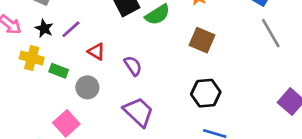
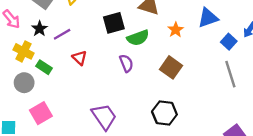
purple semicircle: (133, 66) -> (126, 63), moved
gray circle: (87, 87) -> (24, 83), moved

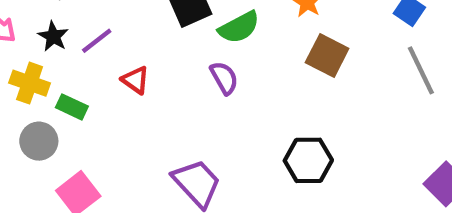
brown square: (171, 67) -> (327, 55), moved

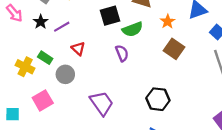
yellow cross: (30, 83) -> (25, 67), moved
gray circle: (39, 141) -> (65, 74), moved

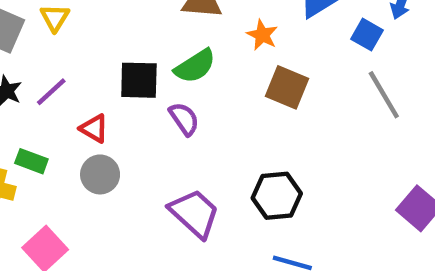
black square: (110, 16) -> (139, 80), moved, turned 30
gray circle: (65, 74) -> (100, 174), moved
purple trapezoid: (102, 103) -> (194, 213), moved

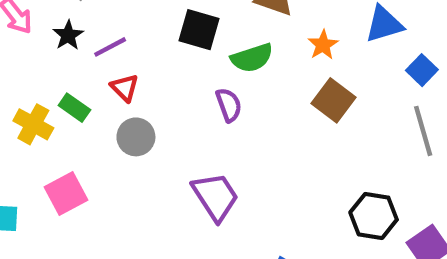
black square: (139, 80) -> (199, 30), moved
red triangle: (94, 128) -> (125, 88), moved
black hexagon: (277, 196) -> (374, 216), moved

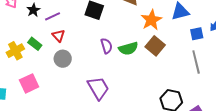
orange star: (323, 45) -> (151, 20), size x1.5
green semicircle: (252, 58) -> (128, 48), moved
blue square: (422, 70) -> (197, 34), turned 32
yellow cross: (33, 124) -> (15, 51), turned 30

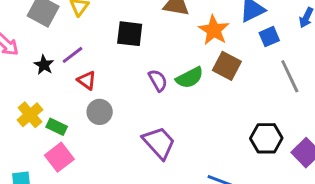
black star: (33, 10) -> (44, 65), moved
blue square: (197, 34) -> (269, 37), moved
green rectangle: (35, 44) -> (57, 127), moved

